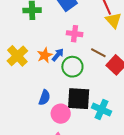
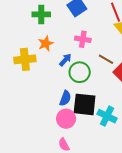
orange star: (45, 55) -> (46, 43), moved
yellow cross: (17, 56) -> (25, 59), turned 35
blue semicircle: (45, 98) -> (65, 98), moved

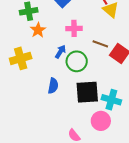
orange star: (46, 43) -> (38, 30), moved
blue semicircle: (65, 98) -> (53, 86), moved
pink circle: (66, 119) -> (101, 121), moved

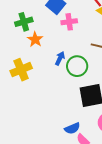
pink cross: (74, 28) -> (69, 22), moved
blue semicircle: (53, 86) -> (72, 128), moved, turned 63

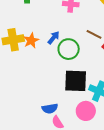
orange star: (35, 39) -> (31, 41), moved

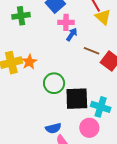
blue arrow: (54, 38) -> (72, 34), moved
green circle: (69, 49) -> (54, 83), moved

